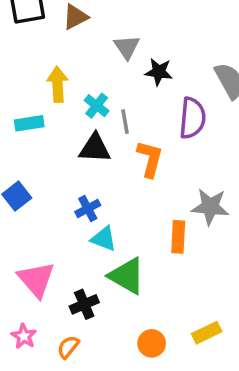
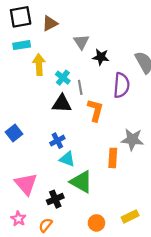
cyan rectangle: (29, 123) -> (22, 45), moved

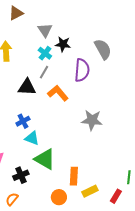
cyan cross: (63, 78) -> (45, 53), moved
gray line: (80, 87) -> (44, 72), turned 40
orange L-shape: (95, 110) -> (58, 93), turned -55
orange rectangle: (113, 158) -> (74, 176), moved

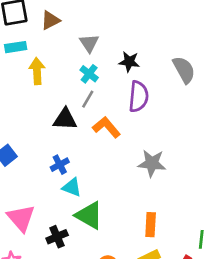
black star: (63, 44) -> (129, 62), moved
gray semicircle: (103, 49) -> (184, 70), moved
orange rectangle: (74, 176) -> (151, 225), moved

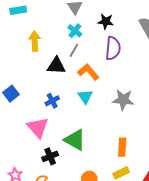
yellow arrow: (37, 71) -> (35, 41), moved
cyan triangle: (72, 187) -> (85, 97), moved, turned 35
pink triangle: (21, 218) -> (38, 128), moved

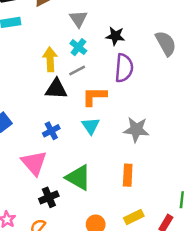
yellow arrow: (35, 41) -> (50, 59), moved
gray line: (74, 50) -> (77, 70), turned 32
orange L-shape: (88, 72) -> (94, 96), turned -50
orange rectangle: (122, 147) -> (128, 175), moved

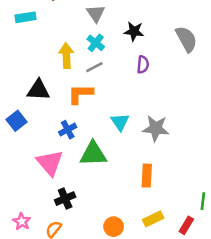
purple semicircle: (124, 68) -> (143, 65), size x0.6
black triangle: (56, 89) -> (38, 90), moved
orange L-shape: (94, 96) -> (80, 94), moved
cyan triangle: (91, 126) -> (120, 122), moved
green triangle: (78, 178) -> (93, 154), moved, turned -32

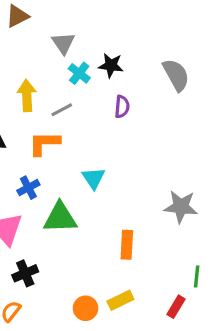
cyan cross: (96, 43) -> (79, 73), moved
gray star: (156, 128) -> (181, 207), moved
yellow rectangle: (153, 219) -> (120, 300), moved

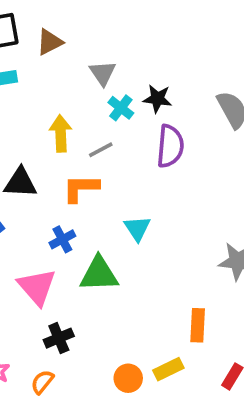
purple semicircle: (122, 107) -> (170, 146), size x1.6
orange rectangle: (127, 245) -> (198, 325), moved

